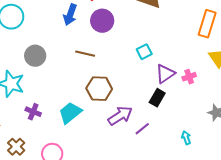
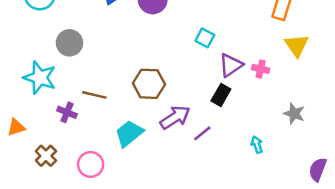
cyan square: (144, 52) -> (205, 38), turned -35
brown line: (85, 54) -> (94, 95), moved
pink cross: (189, 77) -> (261, 69), turned 32
cyan trapezoid: (70, 113) -> (129, 133), moved

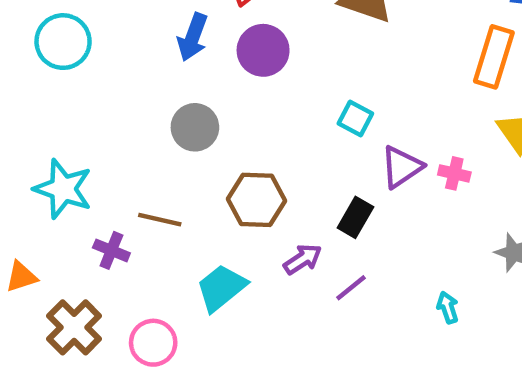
gray circle: (69, 43) -> (195, 127), moved
black rectangle: (221, 95) -> (355, 217), moved
purple arrow: (175, 117) -> (303, 259), size x0.7
brown cross: (46, 156) -> (74, 327), size x1.4

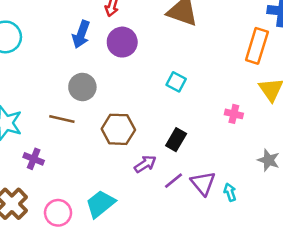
purple triangle: (402, 167) -> (203, 183), moved, turned -36
brown line: (160, 220) -> (62, 119), moved
cyan trapezoid: (221, 288) -> (100, 204), moved

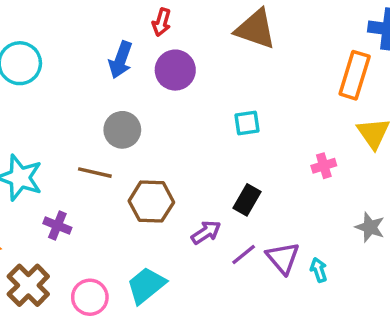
cyan square: (176, 82) -> (247, 123), turned -36
pink cross: (234, 114) -> (324, 166), turned -30
brown hexagon: (118, 129) -> (151, 202), moved

